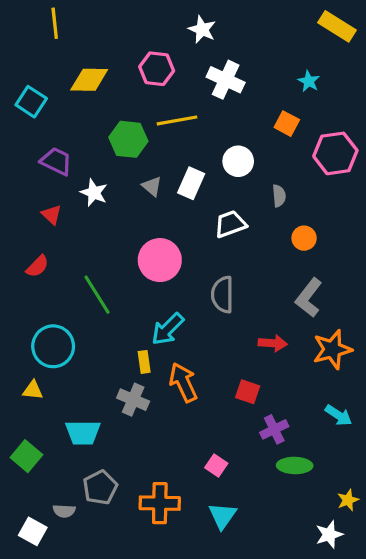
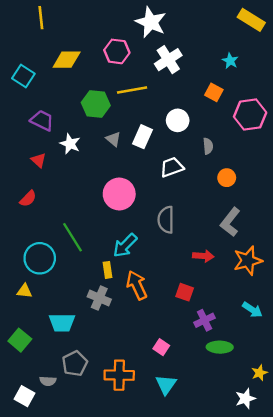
white star: (202, 30) -> (151, 22), size x1.5
white cross: (226, 80) -> (168, 60), turned 32
green line: (97, 295) -> (72, 237), moved

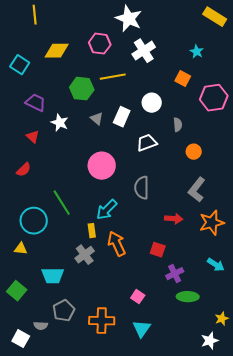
gray cross: (99, 298) -> (85, 255), turned 30

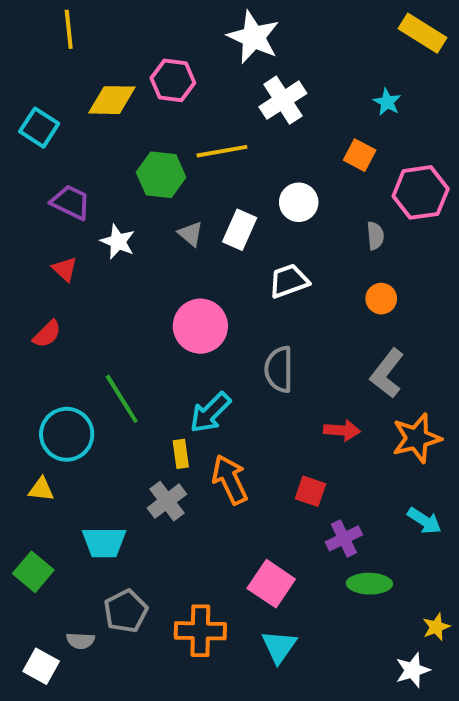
pink hexagon: (100, 44) -> (173, 80), moved
gray semicircle: (178, 125) -> (375, 236), moved
pink square: (138, 297) -> (271, 584), size x1.6

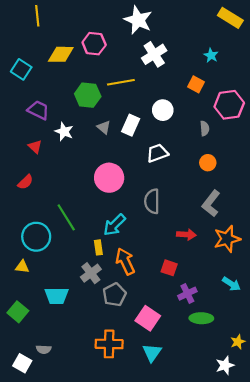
gray pentagon: (126, 611) -> (114, 295), moved

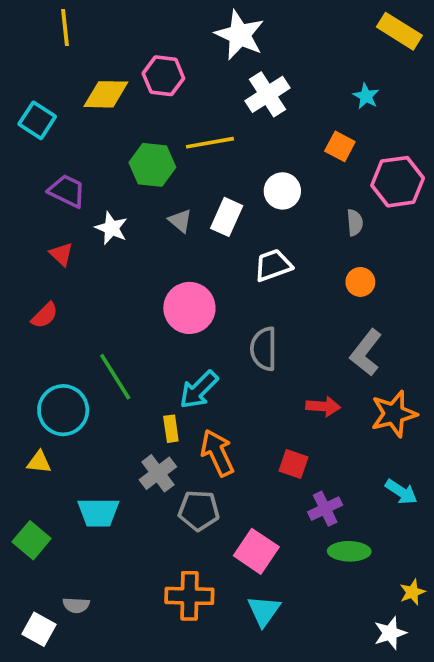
gray pentagon: (114, 295) -> (199, 510), turned 30

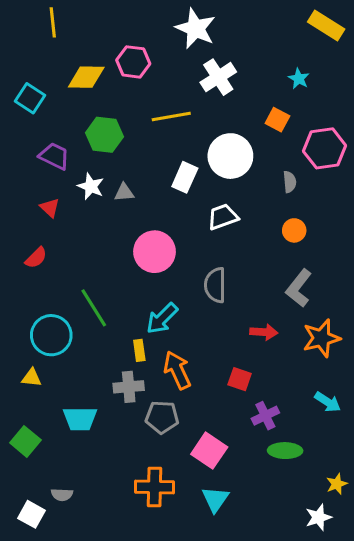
green hexagon: (152, 165) -> (104, 135), moved
white circle: (282, 191) -> (230, 156), size x1.5
gray triangle: (180, 221) -> (124, 192), moved, turned -45
gray cross: (158, 473) -> (129, 387), turned 32

